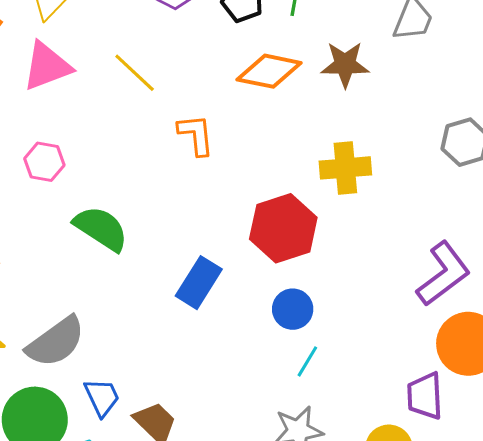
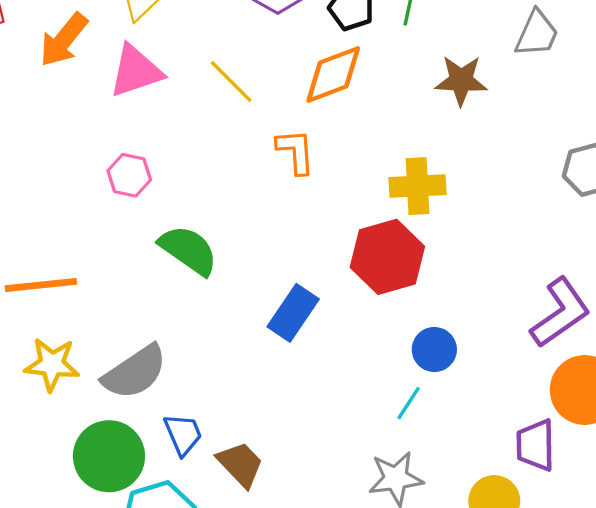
orange diamond: (269, 71) -> (333, 75), moved, turned -34
yellow cross: (345, 168) -> (418, 186), moved
blue circle: (293, 309) -> (434, 349), moved

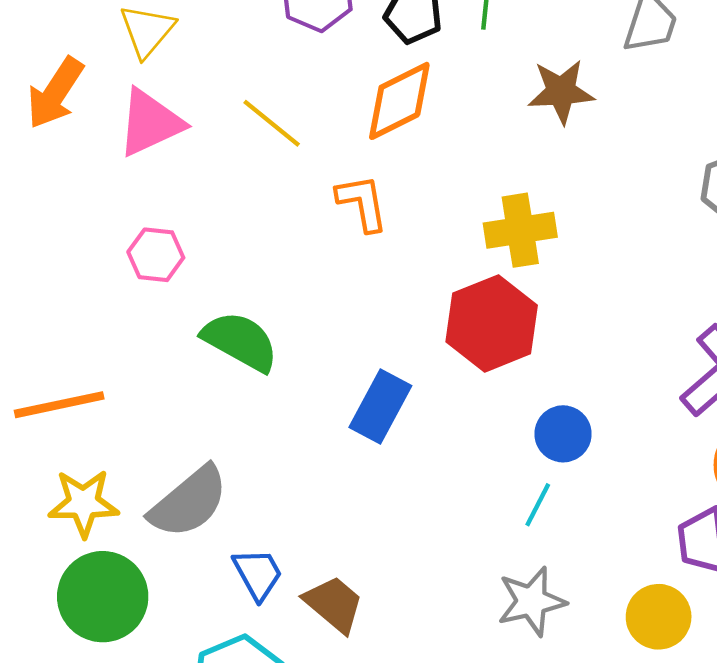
green circle: (109, 456) -> (103, 597), moved

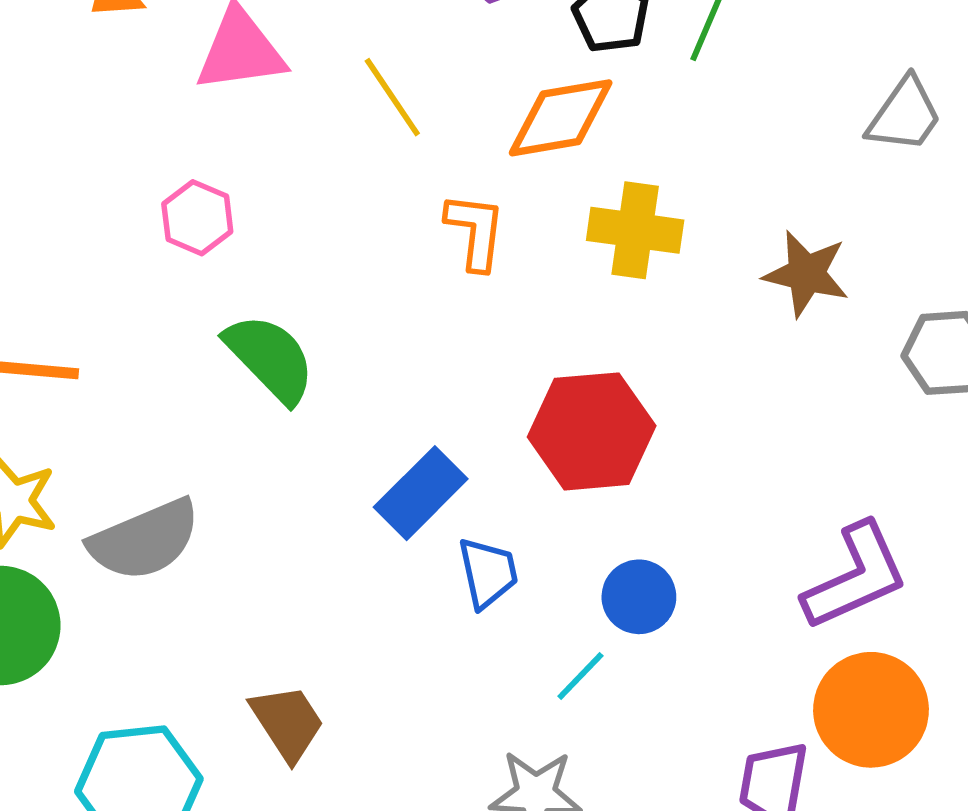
brown star: (561, 91) -> (806, 274), moved
yellow cross: (520, 230) -> (635, 230), moved
blue trapezoid: (258, 574) -> (488, 573), moved

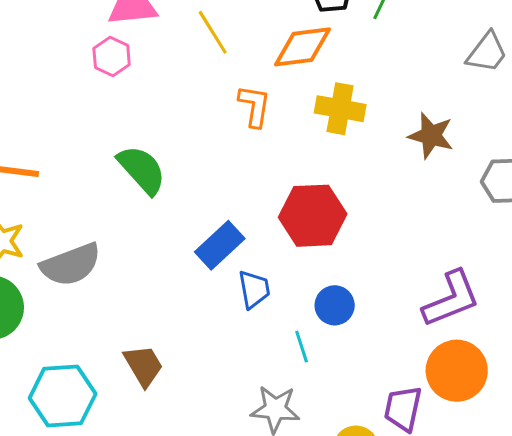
pink hexagon: (197, 218) -> (112, 56), moved
cyan line: (580, 676) -> (302, 347), turned -64

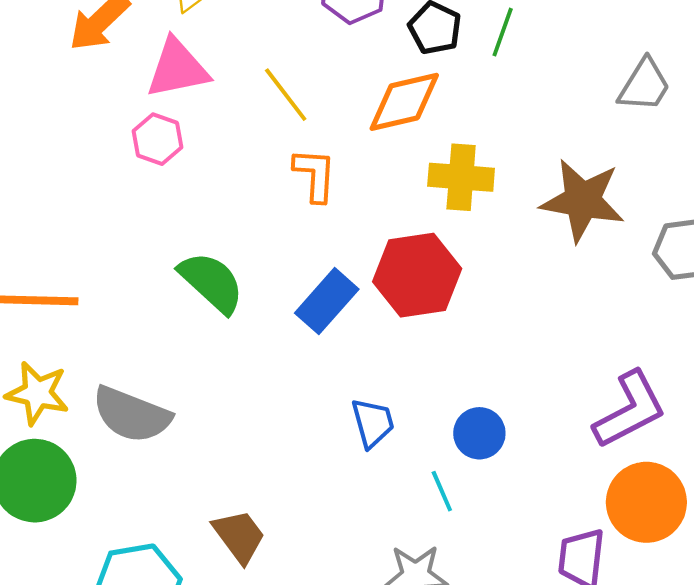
orange L-shape: (254, 106) -> (315, 175), moved
brown star: (431, 136) -> (583, 200), size x1.4
red hexagon: (313, 216) -> (417, 275), moved
blue rectangle: (220, 245) -> (327, 301), moved
gray semicircle: (71, 265) -> (132, 415), turned 48

